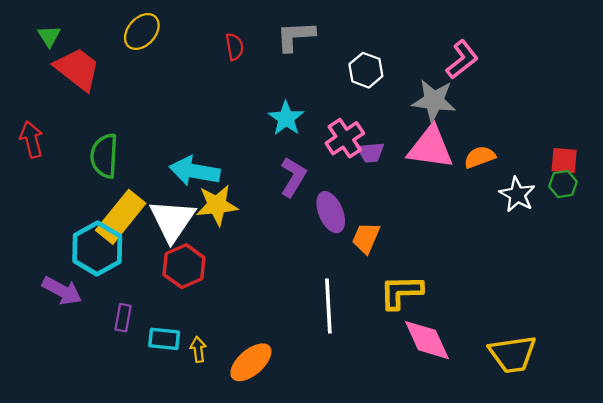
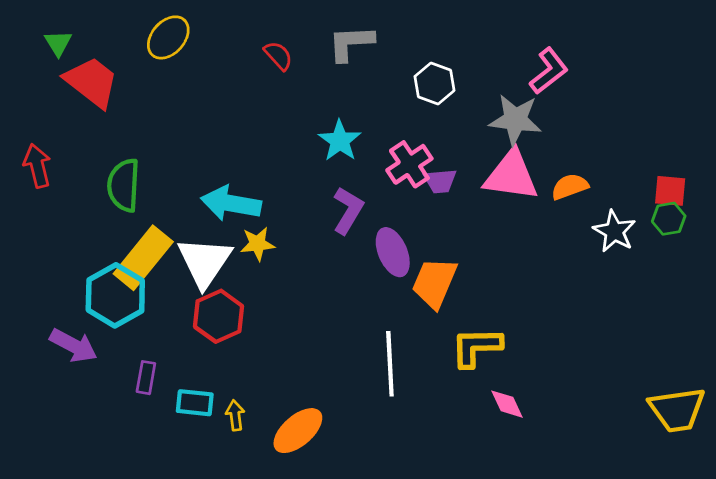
red semicircle: (234, 47) -> (278, 56), turned -32
yellow star: (217, 205) -> (257, 244), size x0.7
orange trapezoid: (366, 238) -> (435, 283), size x1.4
pink diamond: (427, 340) -> (507, 404), size x0.6
yellow trapezoid: (513, 354) -> (677, 410), moved

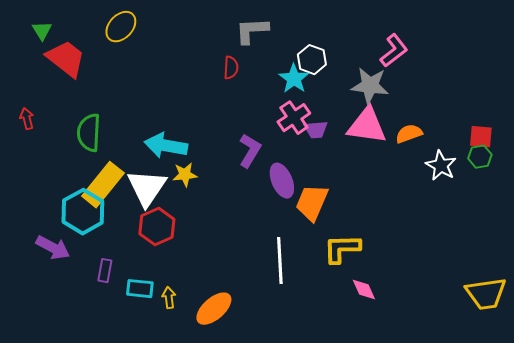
red semicircle: (278, 56) -> (231, 68), moved, turned 45
cyan star: (340, 141) -> (294, 79), moved
red arrow: (37, 166) -> (27, 119), size x0.7

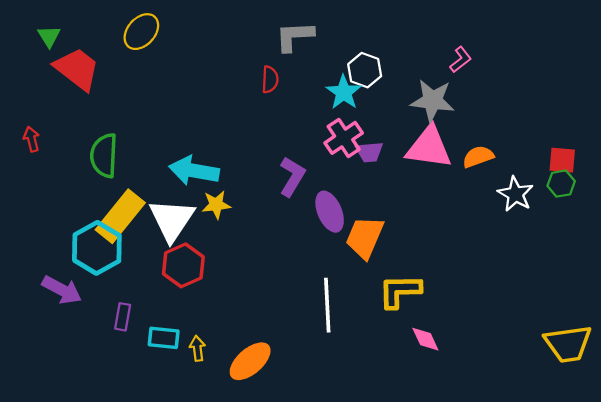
pink L-shape: (394, 51) -> (461, 60), size x0.7

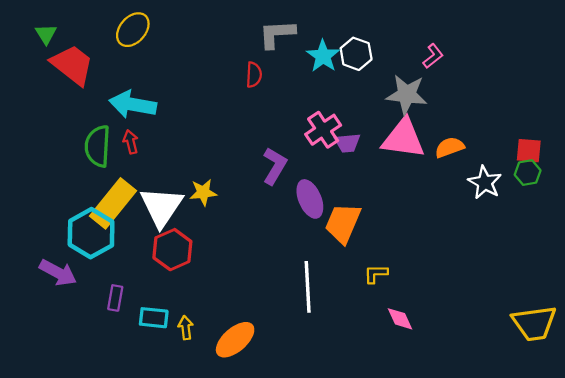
white hexagon: (365, 70) -> (356, 54), moved
cyan star: (344, 92) -> (323, 56), moved
red arrow: (31, 139) -> (131, 142), moved
cyan arrow: (194, 171) -> (133, 104), moved
yellow L-shape: (400, 291) -> (376, 274), size x0.6

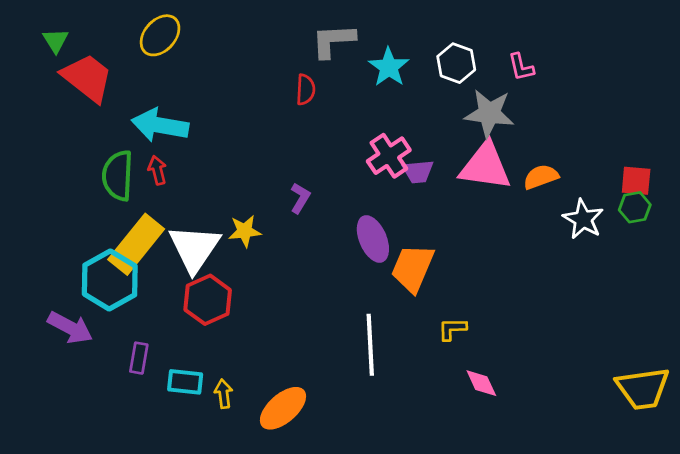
white hexagon: (356, 54) -> (456, 63), moved
pink L-shape: (433, 56) -> (521, 67), turned 115
purple L-shape: (275, 166) -> (300, 198), moved, size x0.7

